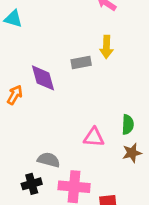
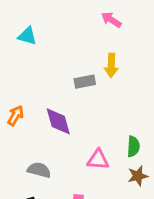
cyan triangle: (13, 19) -> (27, 36), moved
purple diamond: (43, 78) -> (58, 121), moved
gray semicircle: (49, 160) -> (39, 170), moved

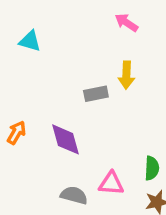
gray semicircle: (39, 170) -> (74, 195), moved

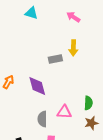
cyan triangle: (30, 41) -> (31, 13), moved
gray semicircle: (74, 195) -> (42, 119), turned -105

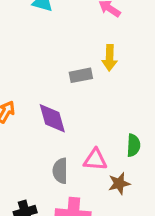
brown star: (91, 123) -> (119, 184), moved

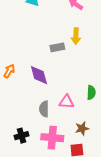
brown star: (119, 184) -> (82, 128), moved

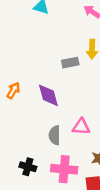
black cross: (21, 136) -> (28, 167), turned 32

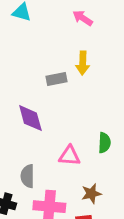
gray semicircle: (54, 135) -> (28, 176), moved

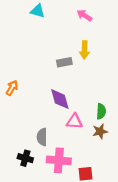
purple diamond: (30, 118) -> (60, 99), moved
brown star: (91, 194) -> (100, 131), moved

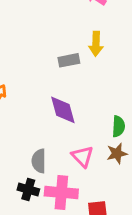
pink triangle: (74, 121) -> (82, 156), moved, turned 42
black cross: (25, 158) -> (28, 189), moved

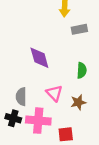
gray rectangle: (69, 60) -> (79, 29), moved
brown star: (117, 153) -> (78, 102), moved

